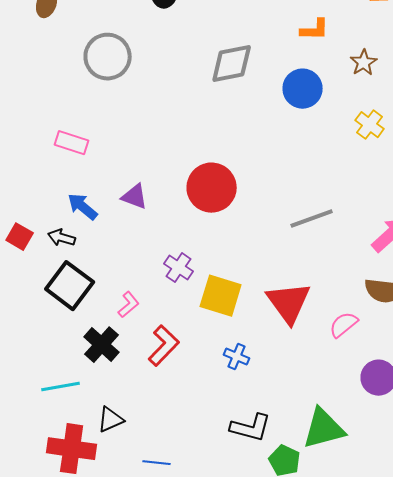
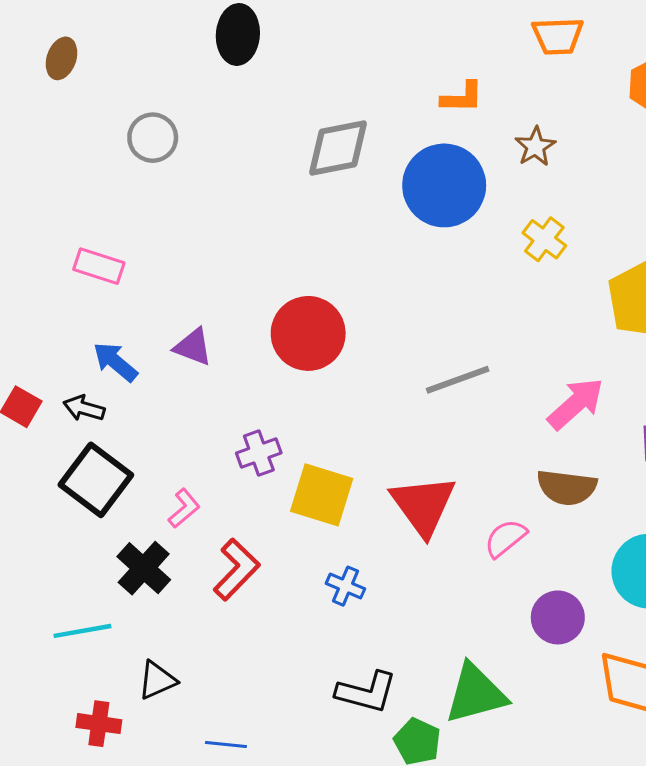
gray circle: (108, 57) -> (153, 138), size x0.7
blue circle: (303, 89) -> (444, 185), size x1.4
purple cross: (179, 268) -> (259, 453), turned 36
red cross: (72, 449) -> (99, 724), size x0.6

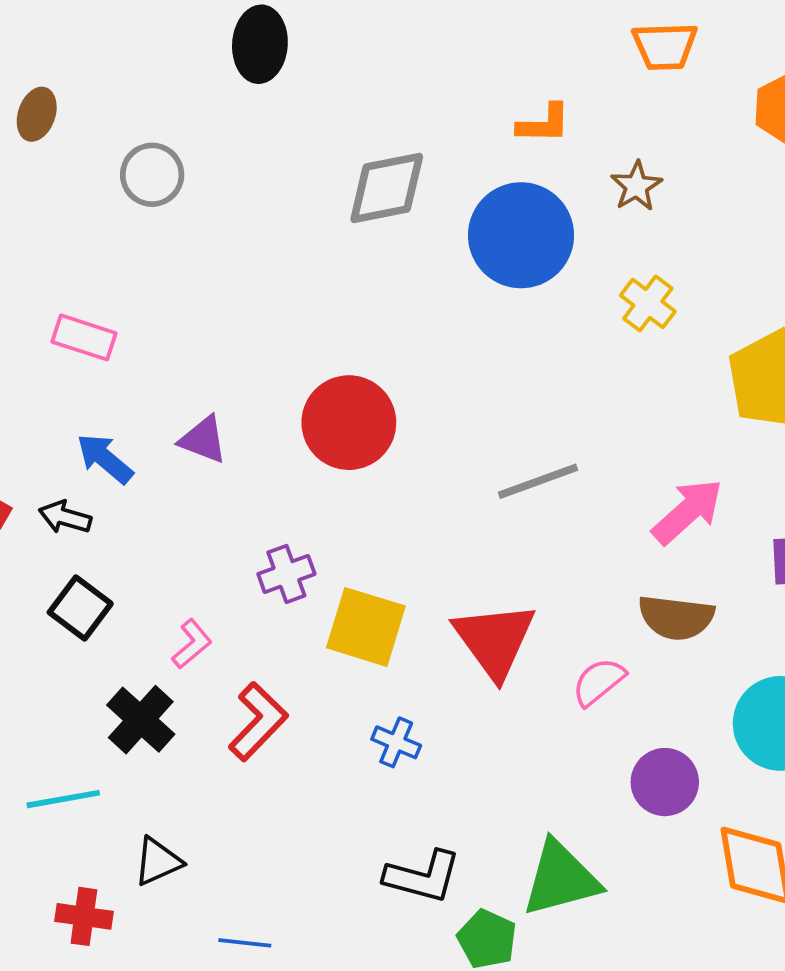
brown ellipse: (61, 58) -> (37, 114), moved
black square: (96, 480) -> (80, 608), size x0.7

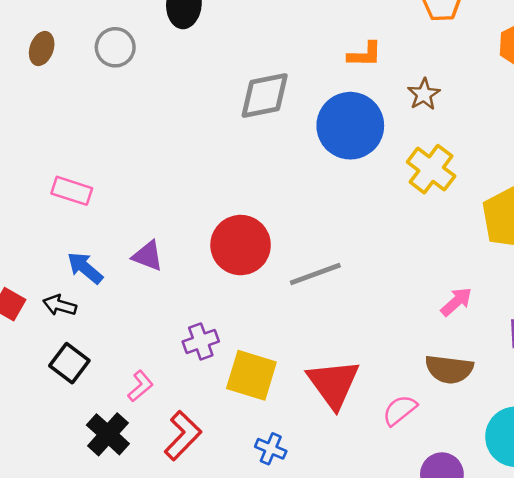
gray circle: (152, 175) -> (115, 47), moved
yellow cross: (648, 303) -> (431, 169), size x1.4
gray line: (538, 481) -> (315, 274), moved
pink arrow: (688, 512) -> (456, 302), size x0.7

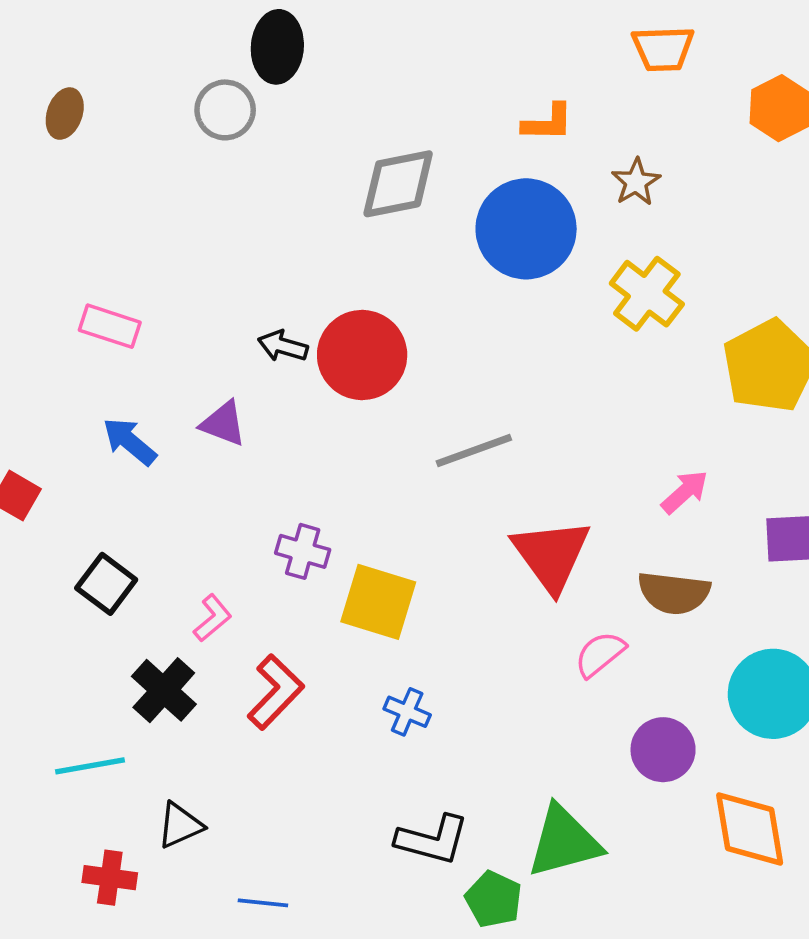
gray circle: (115, 47) -> (225, 110), moved
red circle: (241, 245) -> (362, 355), moved
black arrow: (60, 305) -> (283, 346), moved
purple cross: (201, 341) -> (303, 551), turned 36
red triangle: (333, 384) -> (551, 555), moved

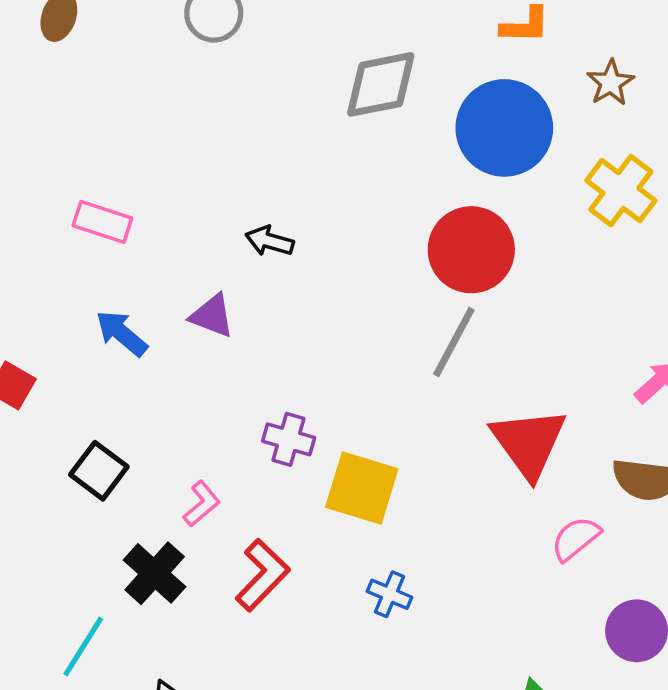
red circle: (362, 355) -> (471, 250), moved
gray line: (474, 451) -> (454, 342), turned -42
cyan line: (90, 766) -> (83, 646), turned -48

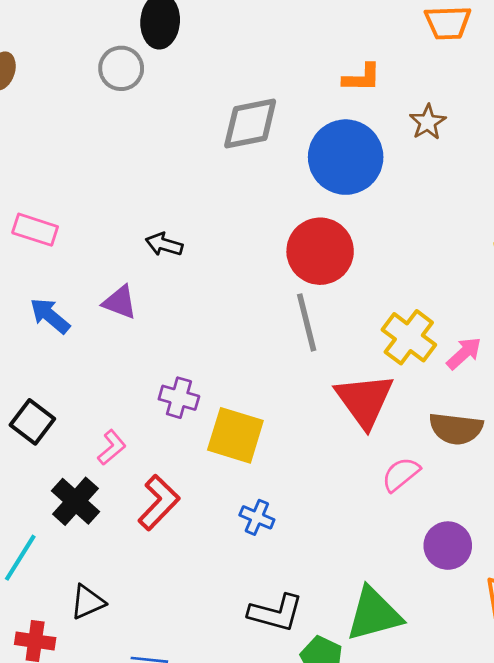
yellow cross: (621, 191) -> (409, 337), moved
gray line: (454, 342) -> (307, 322), turned -42

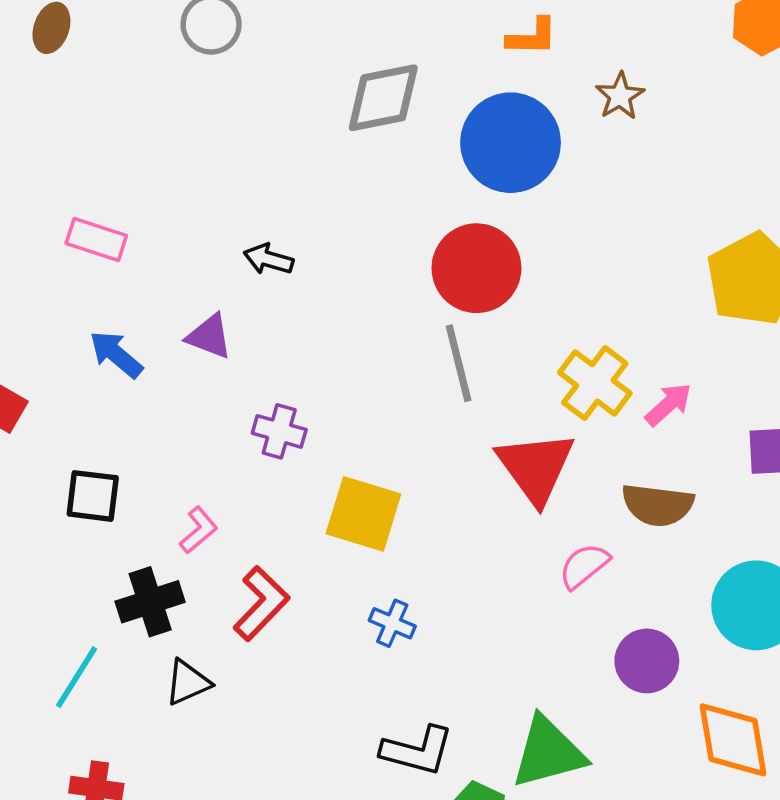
purple cross: (179, 398) -> (279, 431), moved
black square: (32, 422) -> (93, 496), turned -30
black cross: (75, 501) -> (150, 602), turned 30
black triangle: (88, 602) -> (188, 682), moved

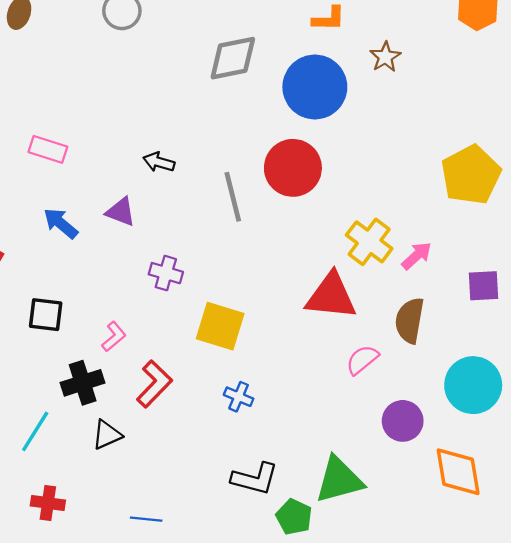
gray line: (459, 363) -> (233, 197), moved
red triangle: (536, 467) -> (331, 296), turned -48
brown semicircle: (658, 505) -> (410, 320), turned 93

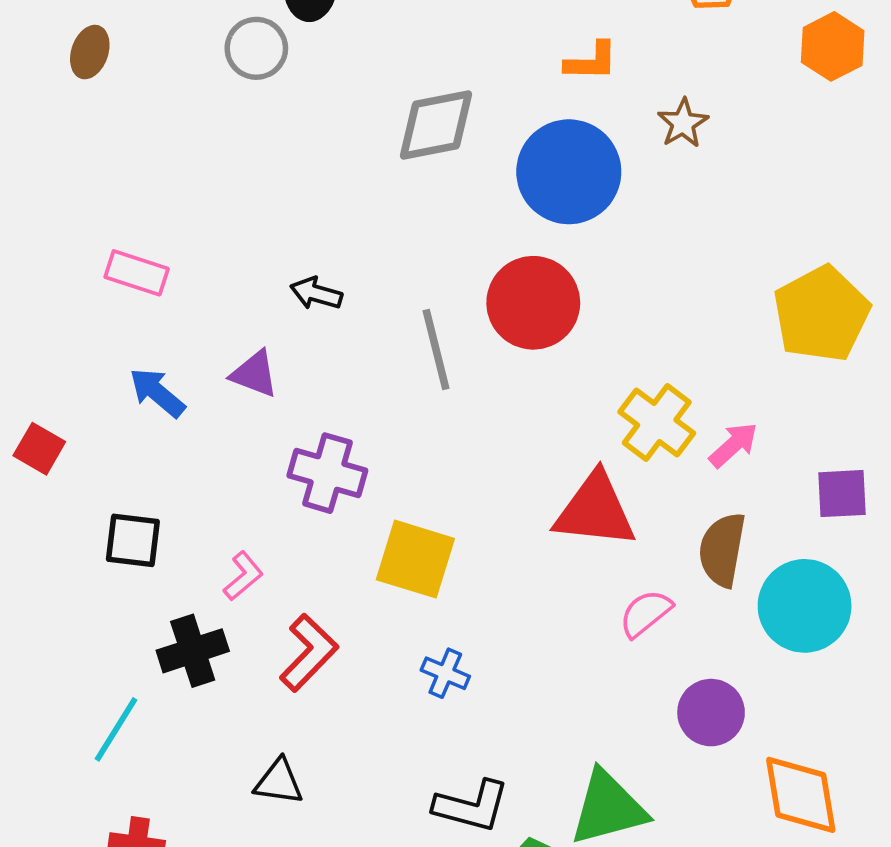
purple cross: (166, 273) -> (327, 473), size x1.4
cyan circle: (473, 385) -> (805, 606), moved
black triangle: (107, 435) -> (279, 782), moved, turned 32

